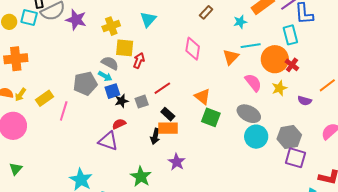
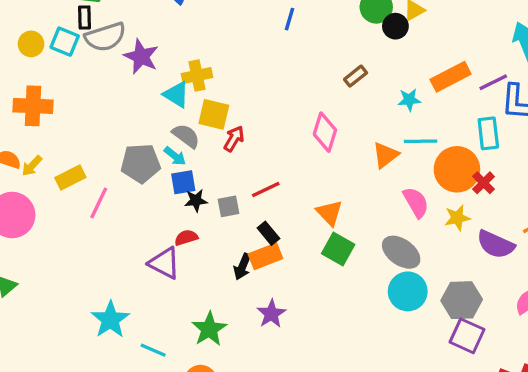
cyan triangle: (148, 19) -> (176, 94), moved, turned -48
purple semicircle: (305, 101) -> (496, 244), size x1.6
orange rectangle: (168, 128) -> (265, 256), turned -30

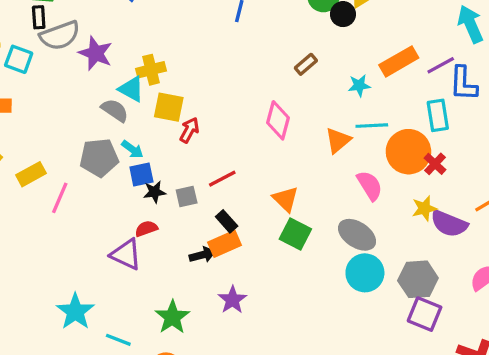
cyan square: (65, 42) -> (19, 59), moved
gray semicircle: (186, 136) -> (115, 110), moved
yellow star: (457, 218) -> (424, 208), moved
black arrow: (242, 267) -> (202, 255), turned -125

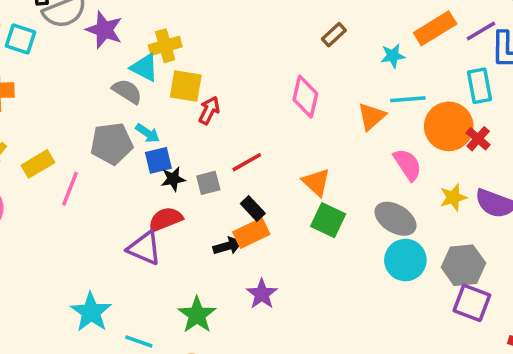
yellow star: (424, 208) -> (453, 197), moved
red semicircle: (146, 229) -> (165, 219), size x1.4

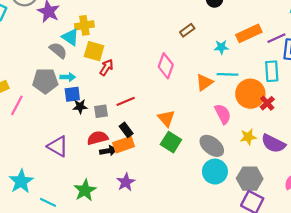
cyan arrow: (148, 133) -> (68, 77), turned -40
red semicircle: (165, 219) -> (97, 138), moved

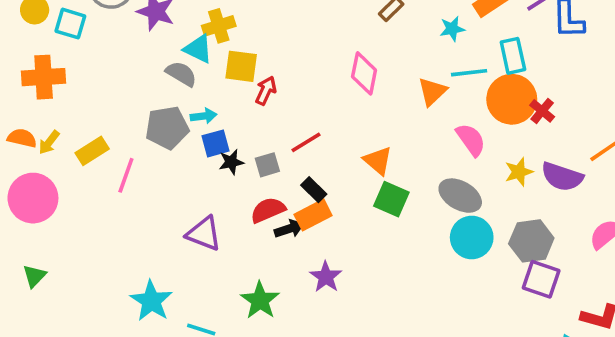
cyan rectangle: (272, 71) -> (513, 56), moved

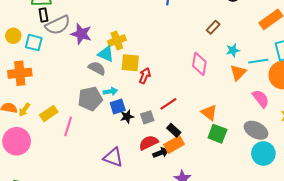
cyan star: (452, 29) -> (233, 50), moved

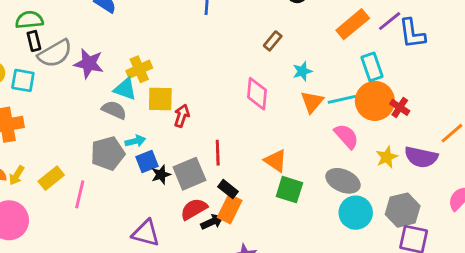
cyan line: (258, 61) -> (342, 99), moved
red line: (168, 104) -> (218, 153), turned -54
gray square: (147, 117) -> (189, 174), size x1.6
orange rectangle: (174, 144) -> (230, 209), turned -30

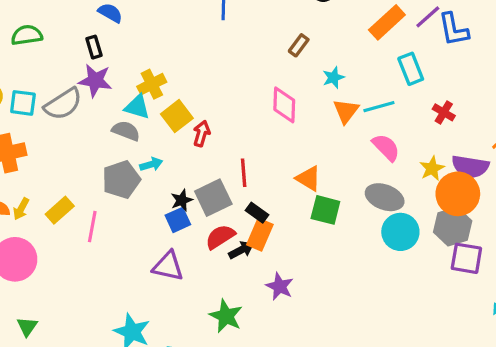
black rectangle: (34, 41) -> (94, 47), moved
gray semicircle: (55, 53) -> (63, 104), moved
yellow square: (160, 99) -> (177, 116), turned -36
orange circle: (375, 101) -> (458, 194), moved
blue square: (147, 162) -> (178, 220), moved

